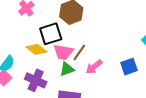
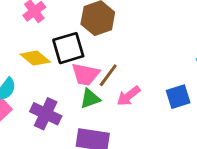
yellow diamond: (36, 49) -> (35, 58), moved

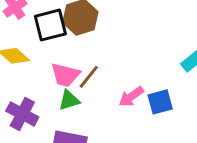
black square: (68, 48) -> (50, 25), moved
pink arrow: (129, 96) -> (131, 97), moved

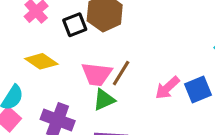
black square: (50, 25) -> (75, 25), size x0.7

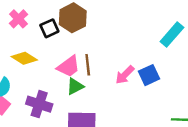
brown line: (121, 73) -> (88, 65), turned -35
pink trapezoid: (97, 74) -> (69, 66), turned -40

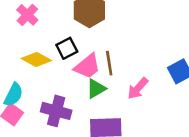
black square: (49, 28) -> (67, 48), moved
pink arrow: (125, 75) -> (138, 88), moved

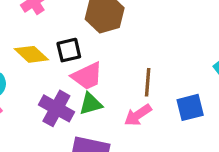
brown line: (109, 63) -> (148, 82), moved
purple cross: (56, 111) -> (56, 108), moved

